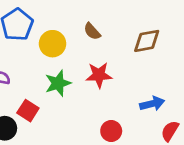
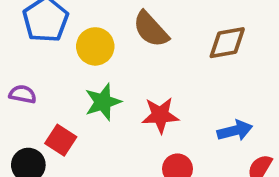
brown semicircle: (92, 31) -> (151, 29), size x1.5
red star: (99, 75) -> (160, 115), moved

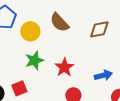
red star: (160, 115) -> (64, 67), turned -30
red square: (61, 140) -> (19, 88), moved, turned 35

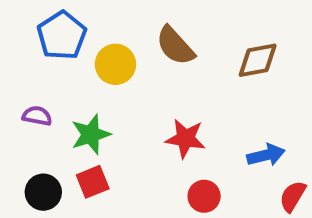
green star: (34, 60) -> (91, 134), moved
red star: (64, 67) -> (185, 139), turned -30

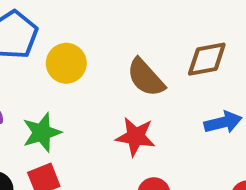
brown semicircle: (175, 46) -> (146, 78), moved
blue arrow: (266, 155) -> (223, 122), moved

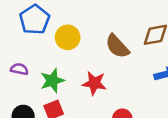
red star: (136, 137) -> (94, 83), moved

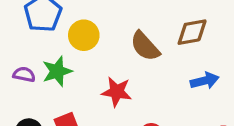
green star: (52, 81) -> (57, 71), moved

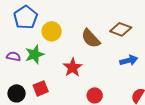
brown diamond: (192, 32) -> (121, 29), turned 30
red star: (117, 92) -> (73, 67), turned 30

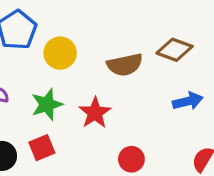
brown semicircle: (91, 38) -> (125, 65), turned -60
green star: (35, 54) -> (47, 104), moved

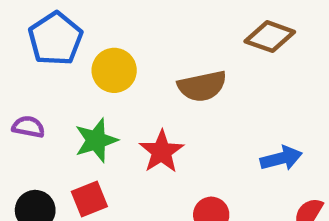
brown diamond: (175, 50) -> (270, 37), moved
blue arrow: (188, 101) -> (281, 158), moved

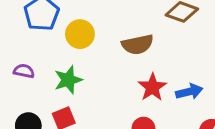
red star: (162, 152) -> (152, 87), moved

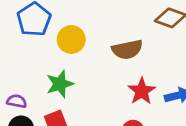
purple semicircle: (24, 71) -> (17, 101), moved

